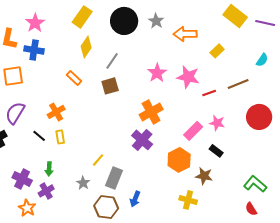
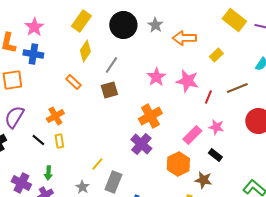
red line: (209, 93) -> (208, 97), turned -48

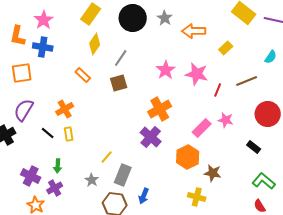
black rectangle: (215, 155) -> (254, 147), moved

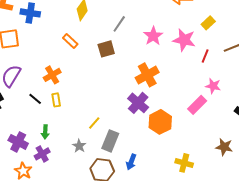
yellow rectangle: (226, 48) -> (208, 23), moved
gray line: (121, 58) -> (119, 24), moved
pink rectangle: (202, 128) -> (197, 105), moved
orange hexagon: (188, 157) -> (160, 122), moved
brown star: (213, 173) -> (224, 147), moved

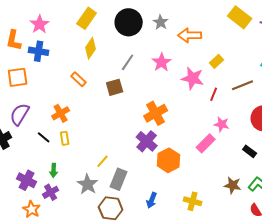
pink star: (153, 36) -> (162, 62), moved
gray star: (79, 146) -> (88, 184), size x1.5
blue arrow: (131, 162) -> (152, 200), moved

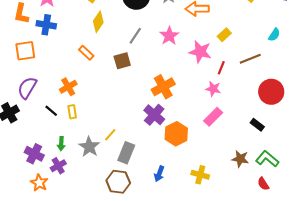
pink star: (222, 124) -> (213, 89), moved
gray star: (88, 184) -> (89, 147), moved

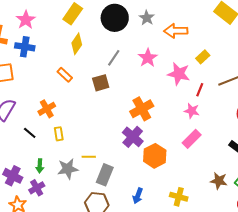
yellow rectangle: (72, 112) -> (59, 134), moved
yellow line: (110, 135) -> (89, 157), turned 48
gray star: (89, 147) -> (68, 169), turned 30

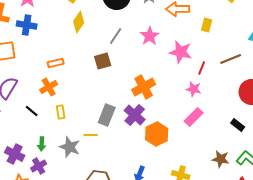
yellow rectangle: (203, 57) -> (207, 25), moved, turned -32
orange rectangle: (65, 75) -> (56, 63), moved, turned -56
gray star: (68, 169) -> (70, 147), turned 30
gray rectangle: (105, 175) -> (107, 115), moved

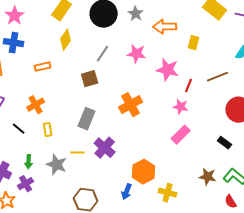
pink star: (150, 36) -> (137, 54), turned -30
orange rectangle: (56, 63) -> (43, 67), moved
gray rectangle: (107, 115) -> (87, 119), moved
purple cross: (135, 115) -> (105, 148), moved
orange hexagon: (157, 134) -> (144, 172), moved

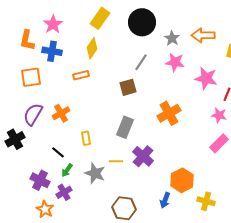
gray star: (136, 14) -> (172, 38), moved
yellow diamond: (66, 40) -> (92, 48), moved
orange cross: (36, 105) -> (61, 113), moved
black line: (19, 129) -> (58, 152), moved
green arrow: (29, 162) -> (67, 170), turned 32

